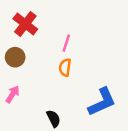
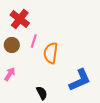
pink line: (66, 43) -> (34, 41), moved
orange semicircle: (65, 67) -> (51, 53), size x1.5

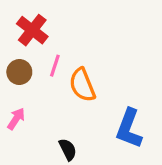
orange semicircle: (51, 53) -> (82, 85), turned -30
blue L-shape: (80, 80) -> (129, 128), turned 135

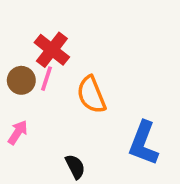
red cross: (32, 30) -> (52, 50), moved
pink line: (55, 66) -> (46, 79), moved

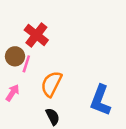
pink line: (46, 79) -> (26, 64), moved
orange semicircle: (91, 95) -> (51, 84), moved, turned 48

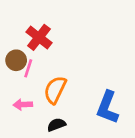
pink arrow: (12, 93) -> (23, 105), moved, turned -126
black semicircle: (53, 117) -> (56, 125), turned -84

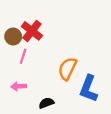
brown circle: (16, 60) -> (13, 36), moved
orange semicircle: (55, 90) -> (67, 69), moved

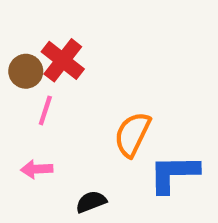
blue L-shape: (88, 89) -> (174, 174), turned 68

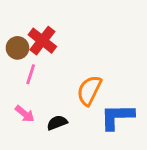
pink arrow: (37, 169) -> (25, 114), turned -138
black semicircle: (91, 202) -> (57, 123), moved

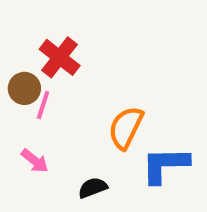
brown circle: (17, 48) -> (24, 88), moved
black semicircle: (57, 123) -> (93, 188), moved

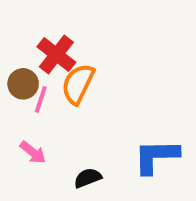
orange semicircle: (126, 128) -> (78, 84), moved

